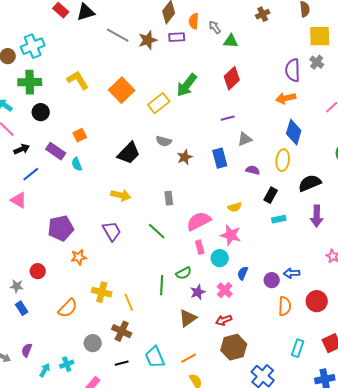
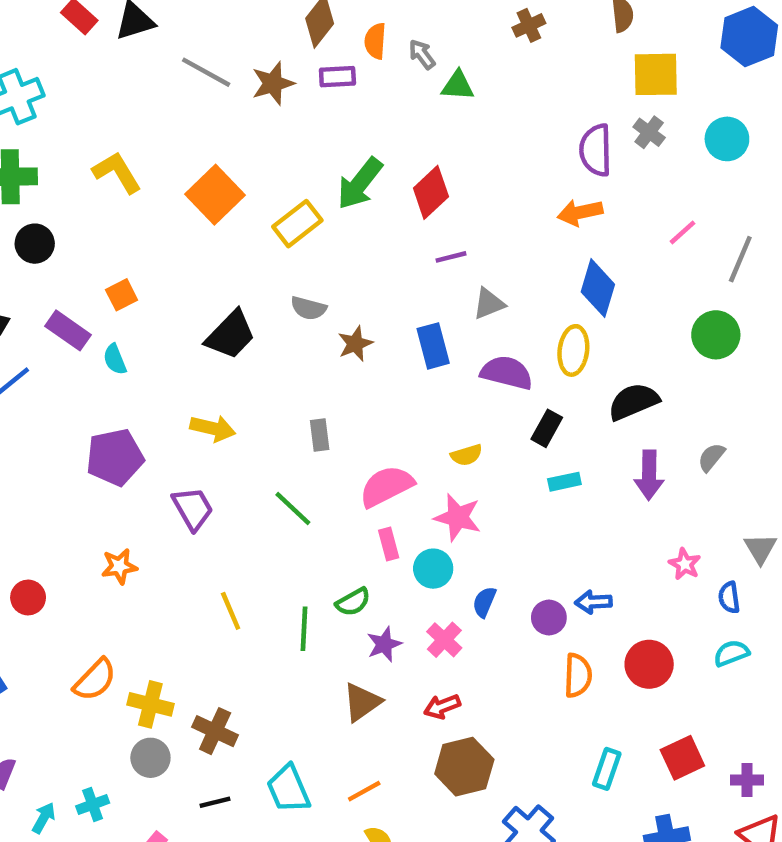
red diamond: (232, 78) -> (431, 192), moved
purple semicircle: (253, 170) -> (507, 373), size x1.6
purple pentagon: (61, 228) -> (115, 457), moved
yellow cross: (102, 292) -> (150, 704), moved
yellow line: (129, 302) -> (231, 611), moved

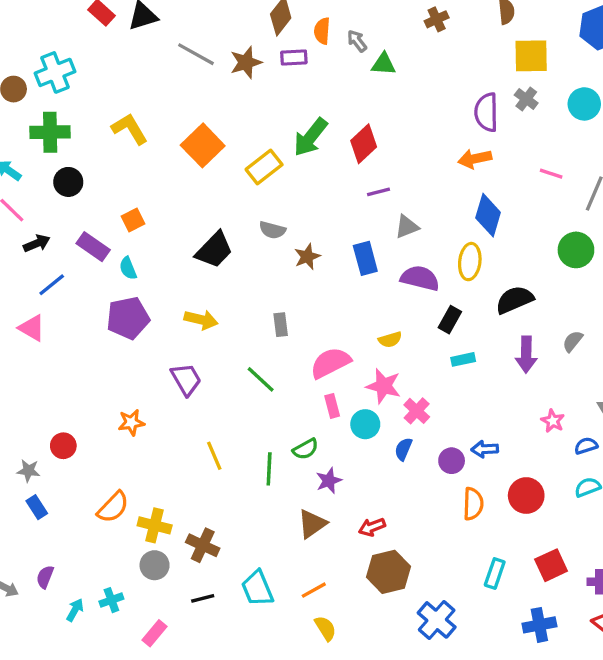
pink line: (682, 232) -> (551, 174), turned 60
purple pentagon: (115, 457) -> (128, 318), moved
blue semicircle: (729, 597) -> (586, 446), turned 80
pink cross: (444, 640) -> (417, 411), moved

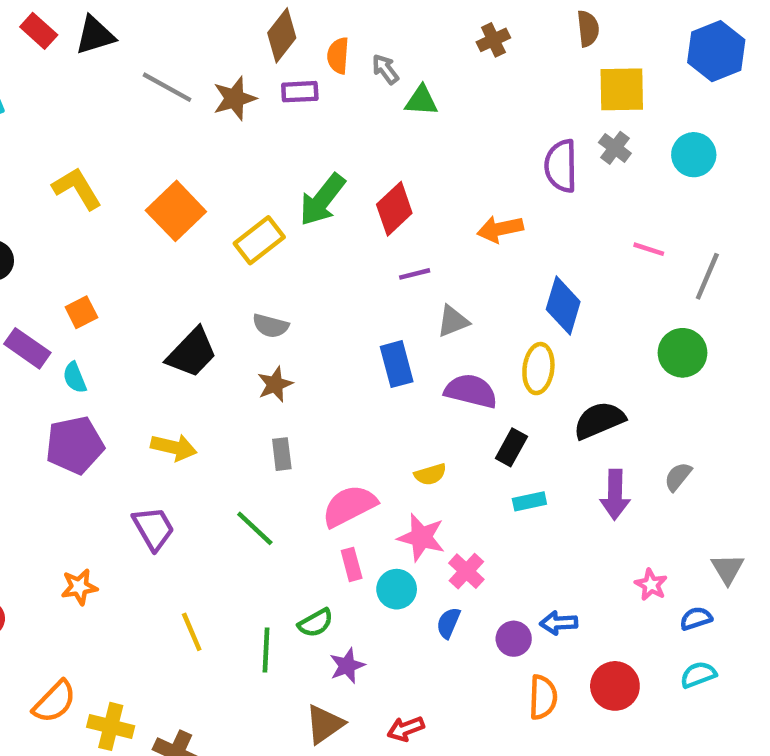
orange arrow: (475, 159) -> (500, 229), moved
brown star: (307, 257) -> (275, 384), moved

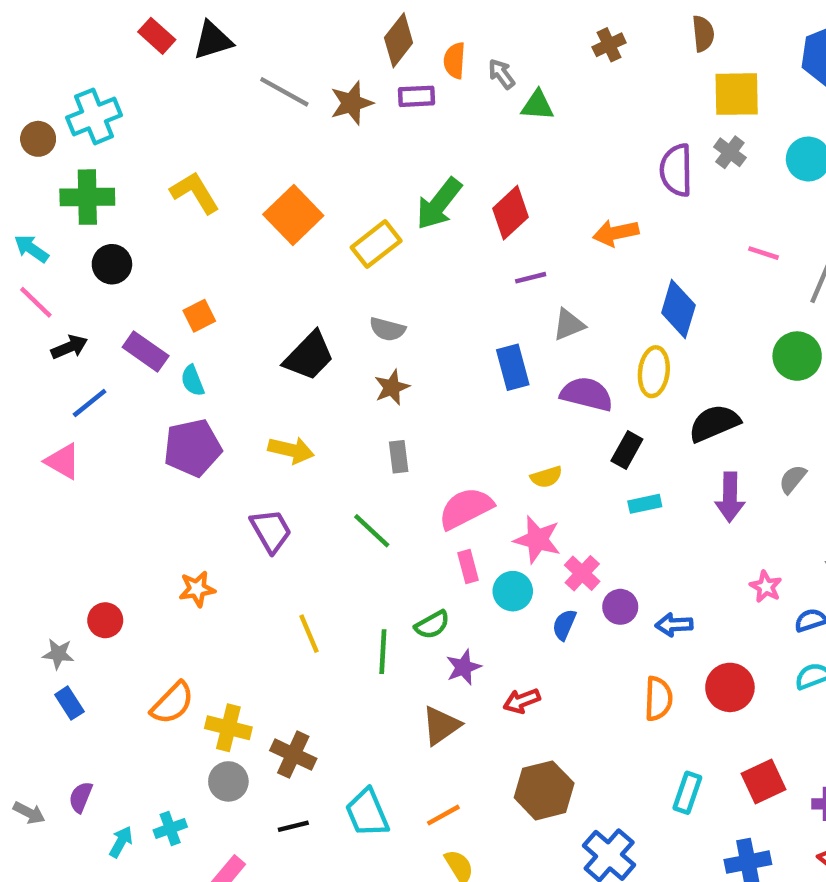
purple circle: (514, 639) -> (620, 607), moved
red arrow: (406, 729) -> (522, 701), moved

